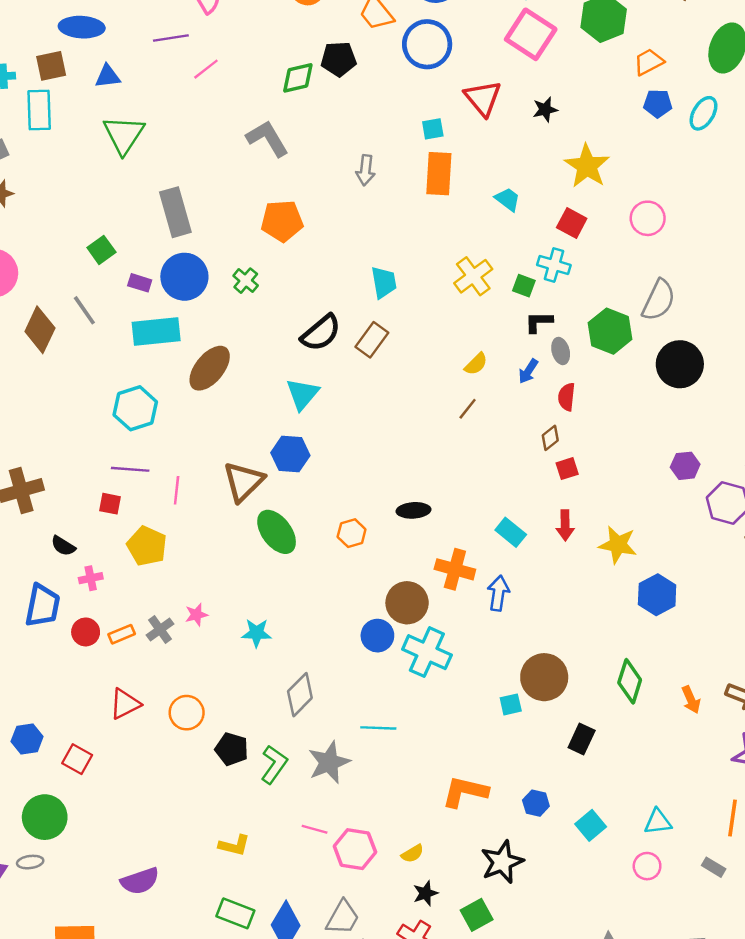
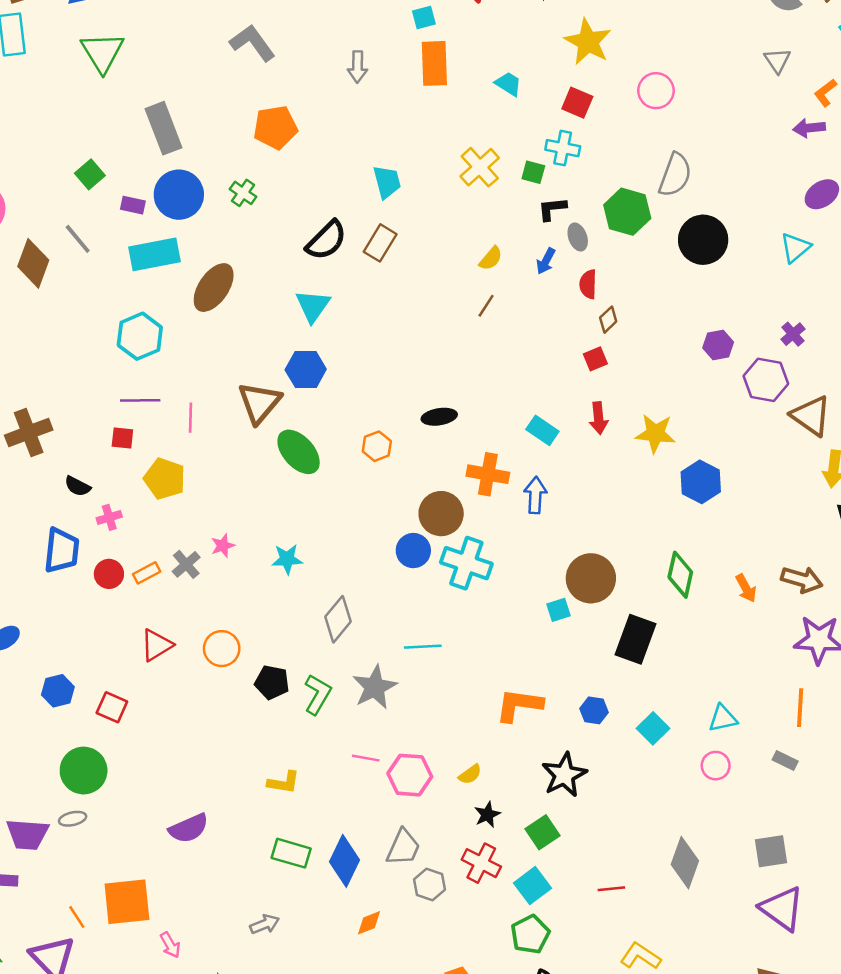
brown diamond: (550, 438) -> (608, 320), moved
black rectangle: (582, 739) -> (636, 639), size x1.5

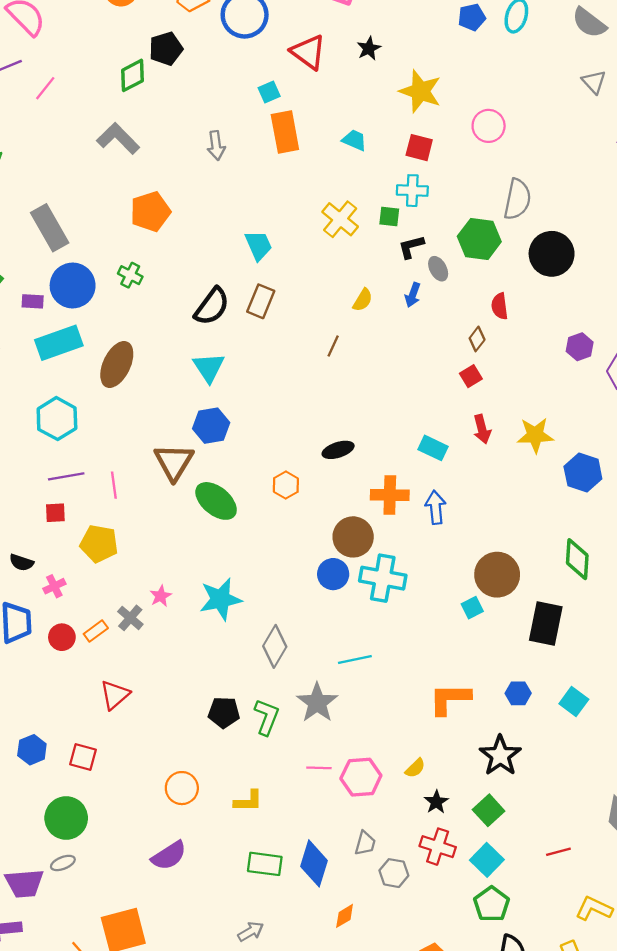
red semicircle: (588, 284) -> (500, 306), moved
brown line: (486, 306) -> (333, 346), moved
cyan star: (287, 559) -> (221, 599), size x1.5
orange circle: (222, 649) -> (182, 788), moved
gray trapezoid: (403, 847) -> (365, 843), size x0.7

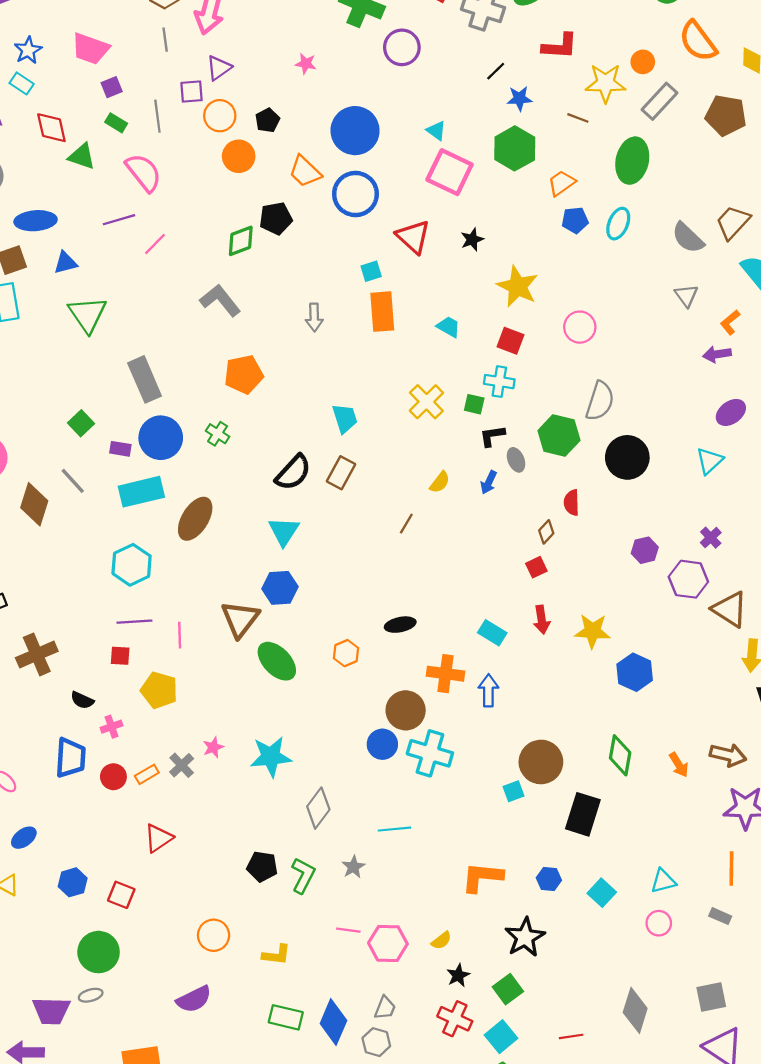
gray star: (317, 703) -> (353, 867), size x0.6
gray hexagon: (394, 873) -> (376, 1042), moved

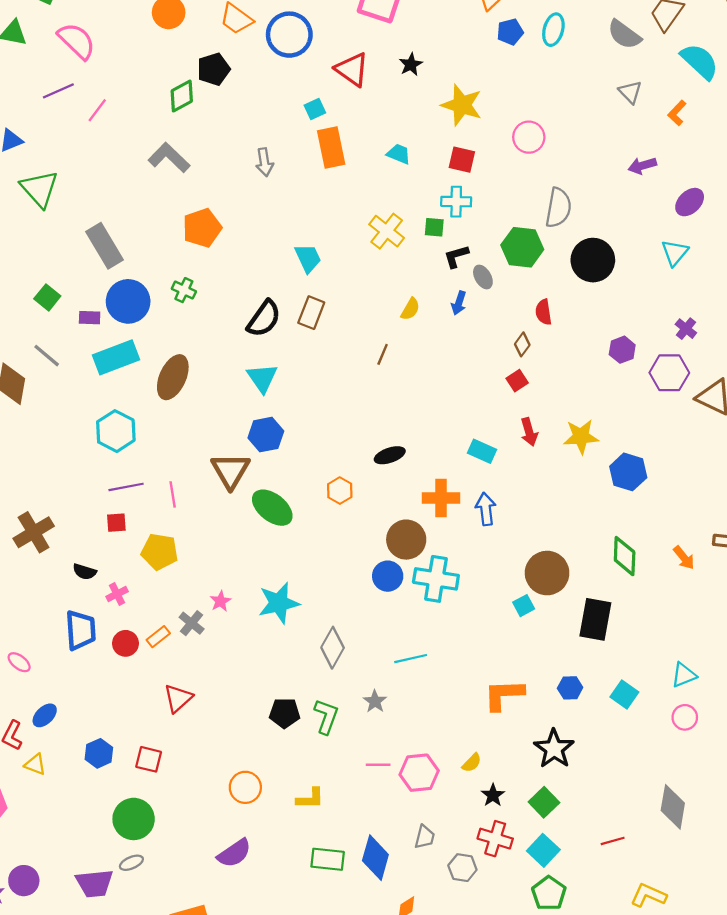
purple arrow: (717, 354) -> (642, 166), moved
gray hexagon: (376, 1042) -> (462, 868), moved

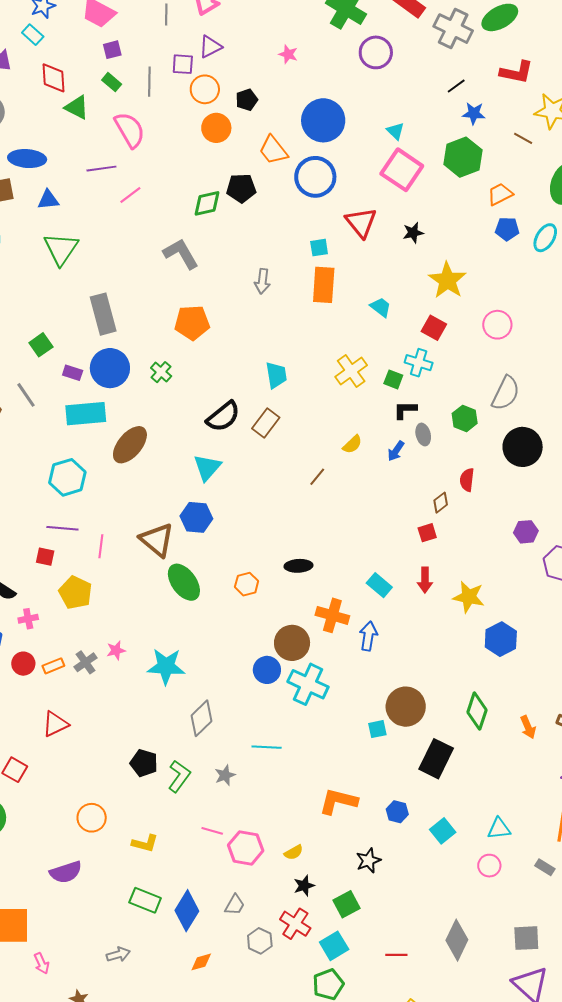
green hexagon: (522, 247) -> (465, 418), size x0.7
brown triangle: (230, 471) -> (157, 540), turned -36
black star: (554, 749) -> (368, 860), size x0.7

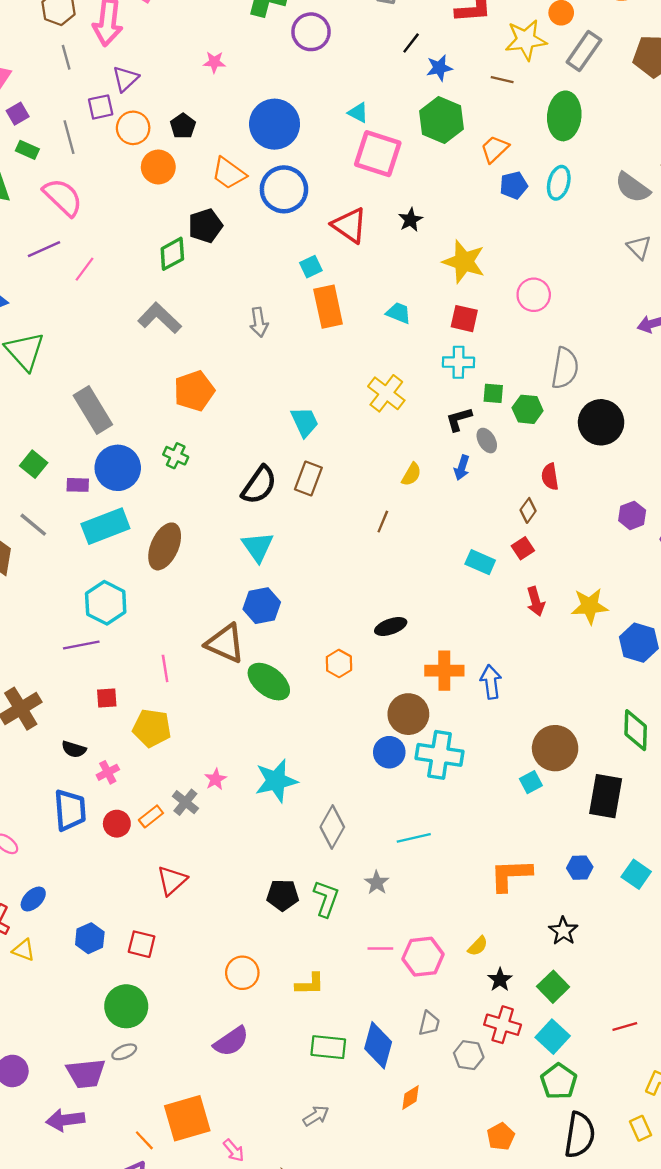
green square: (393, 379) -> (493, 393), moved
purple line: (62, 528) -> (81, 645), moved
cyan rectangle: (379, 585) -> (480, 562), moved

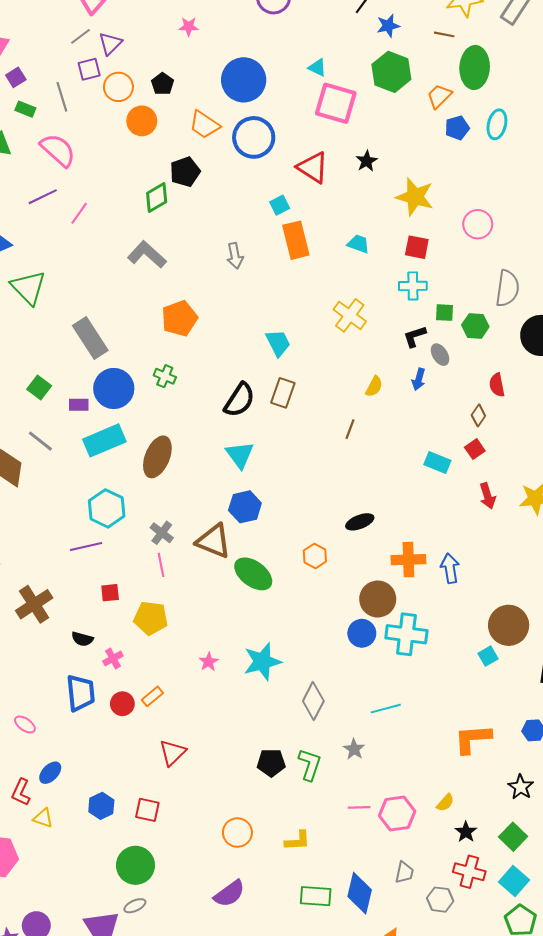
gray line: (66, 57) -> (80, 36), moved, turned 70
green ellipse: (564, 116) -> (475, 67), moved
gray cross: (185, 802) -> (162, 533), moved

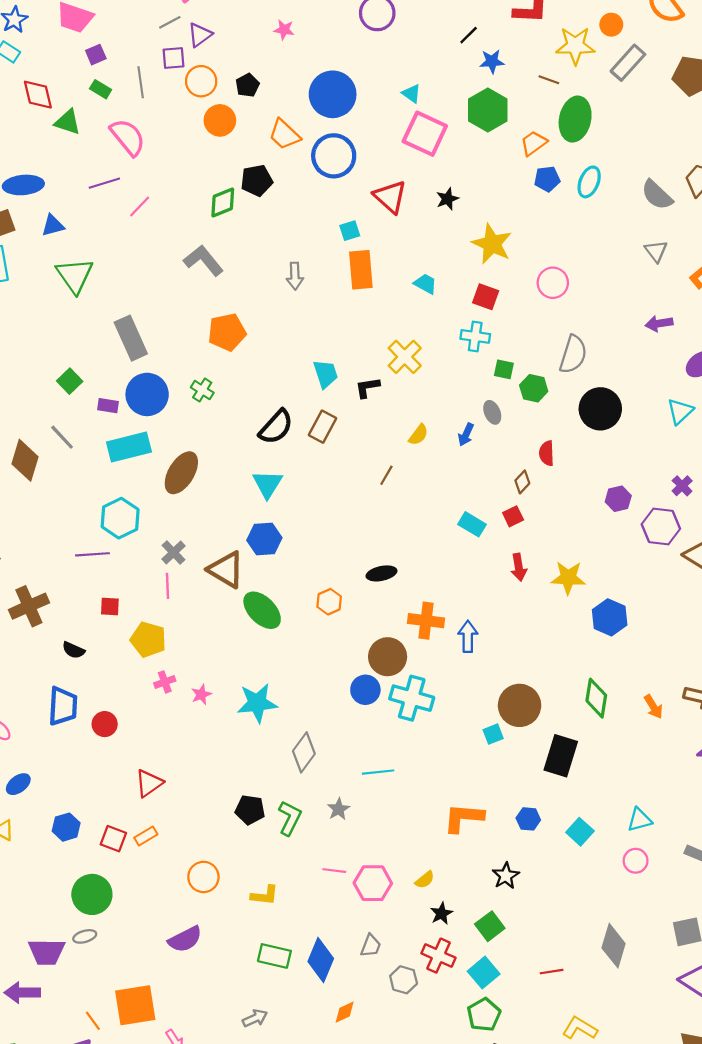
black L-shape: (415, 336) -> (367, 387), moved
pink cross: (113, 658) -> (165, 682), moved
orange rectangle: (152, 696) -> (146, 836), moved

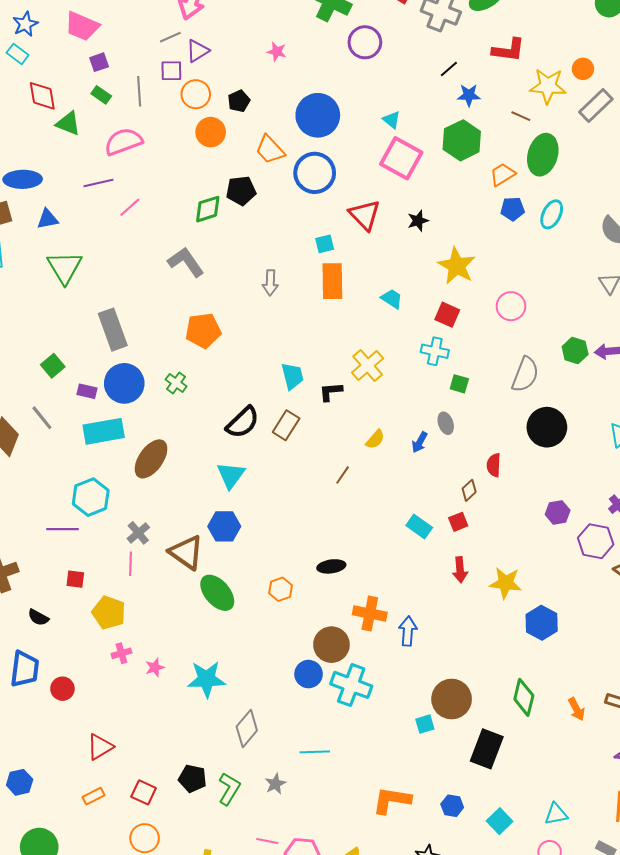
pink semicircle: (128, 137) -> (123, 142), turned -75
green hexagon: (534, 388) -> (575, 350), moved
red square: (113, 839) -> (144, 792), moved

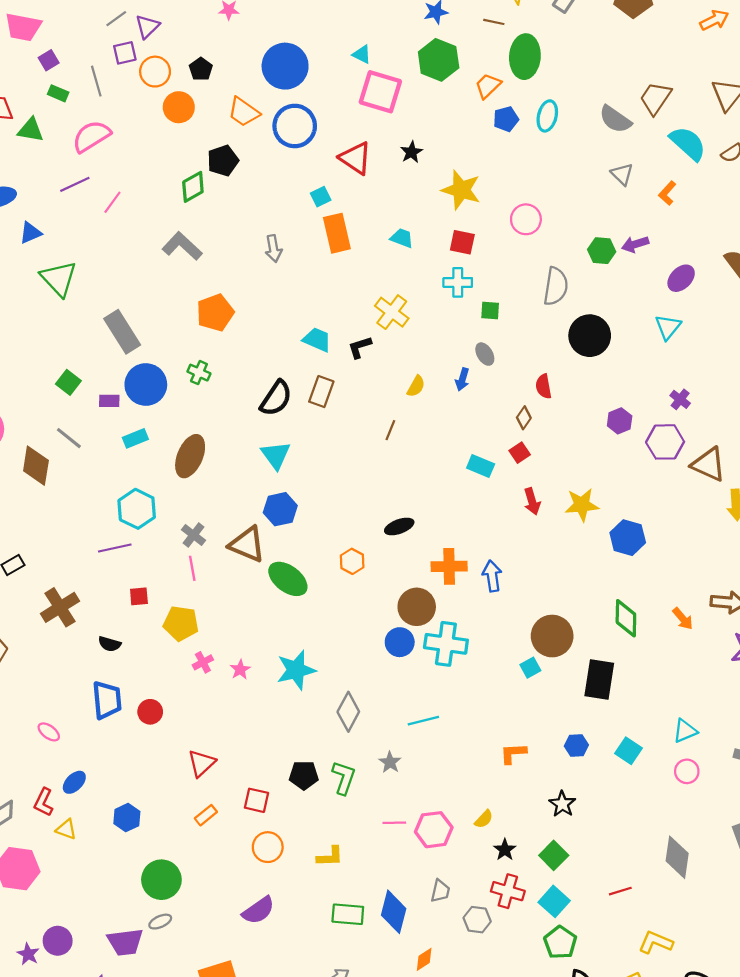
cyan trapezoid: (292, 376) -> (317, 340), turned -40
cyan rectangle: (104, 431) -> (135, 438), size x0.6
orange L-shape: (392, 800) -> (513, 753), size x0.7

